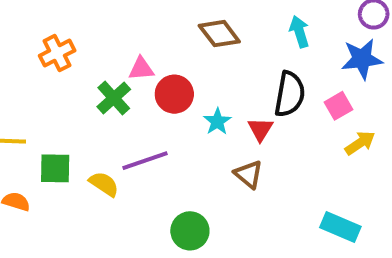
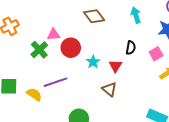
black semicircle: (290, 94) -> (131, 48), size x0.6

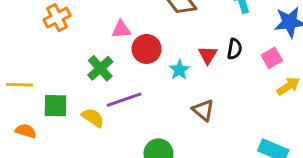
green cross: (39, 50) -> (100, 68), moved
red triangle: (115, 66) -> (208, 55), moved

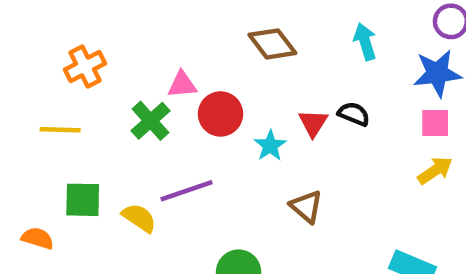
black semicircle: (235, 49) -> (354, 114), turned -78
pink square: (272, 58) -> (435, 123), moved, turned 30
green cross: (100, 68) -> (150, 121), moved
yellow line: (20, 85) -> (60, 130), moved

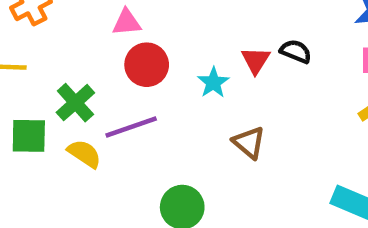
red circle: (220, 114) -> (147, 65), moved
green cross: (150, 121) -> (75, 103), moved

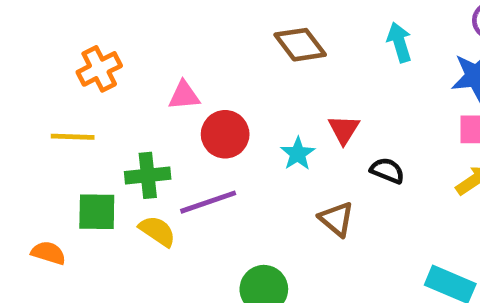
pink triangle: (127, 22) -> (184, 96), moved
black semicircle: (296, 51) -> (387, 171), moved
green cross: (75, 103) -> (148, 175), turned 36

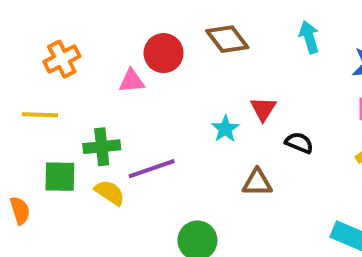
red circle: (225, 134) -> (164, 53), moved
brown triangle: (336, 219) -> (257, 183), turned -40
orange semicircle: (48, 253) -> (20, 211), turned 56

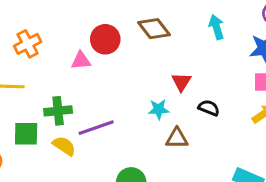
cyan star: (225, 129) -> (159, 109), moved, turned 30

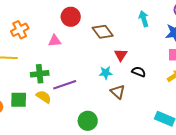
brown diamond: (154, 29) -> (103, 32), moved
red circle: (105, 39) -> (71, 17), moved
green square: (26, 134) -> (19, 100), moved
brown triangle: (177, 138) -> (118, 92), turned 42

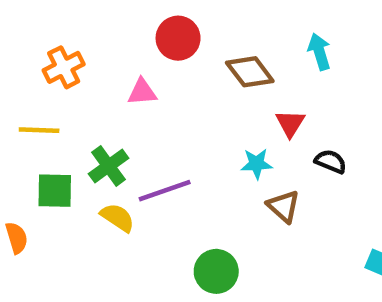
cyan arrow: (144, 19) -> (319, 52), moved
green cross: (40, 74) -> (109, 166), turned -30
green square: (19, 100) -> (55, 191), moved

